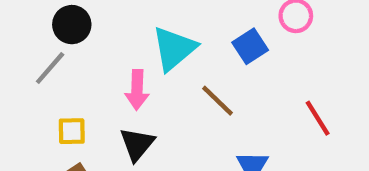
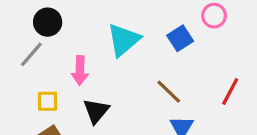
pink arrow: (137, 90) -> (80, 71), moved
brown line: (218, 101) -> (169, 92), moved
red line: (318, 118) -> (230, 92), turned 60

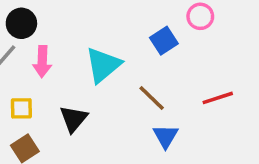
cyan triangle: (124, 40) -> (103, 65), moved
pink arrow: (80, 71) -> (42, 62), moved
red line: (230, 92) -> (218, 98), turned 44

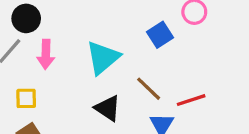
red line: (218, 98) -> (191, 100), moved
black triangle: (74, 119) -> (108, 108), moved, turned -36

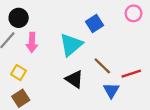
blue square: (160, 35) -> (94, 23), moved
yellow square: (26, 98) -> (19, 73), turned 32

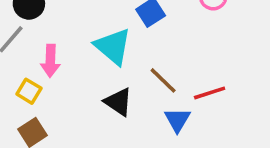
pink arrow: (32, 42) -> (50, 61), moved
cyan triangle: (71, 45) -> (113, 46), turned -40

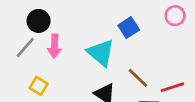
pink arrow: (50, 61) -> (54, 46), moved

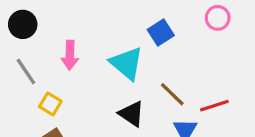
black circle: (39, 21) -> (23, 24), moved
gray line: (25, 47) -> (26, 71), moved, turned -75

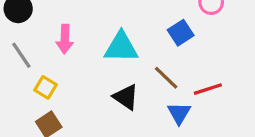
blue square: (161, 33) -> (181, 33), moved
cyan triangle: (127, 63) -> (121, 47), turned -39

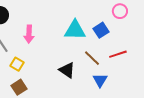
cyan triangle: (121, 47) -> (75, 30), moved
red line: (208, 89) -> (118, 54), moved

